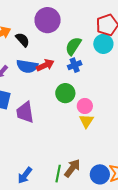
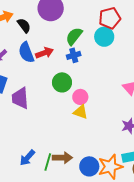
blue semicircle: (27, 66) -> (26, 52), turned 55
yellow triangle: (86, 121) -> (81, 112), turned -49
brown arrow: (72, 168) -> (62, 158), turned 48
blue arrow: (25, 175) -> (27, 158), moved

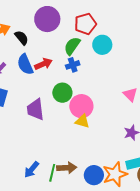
red pentagon: (110, 18) -> (85, 24), moved
pink circle: (80, 97) -> (81, 106), size x1.5
purple trapezoid: (20, 98) -> (35, 109), moved

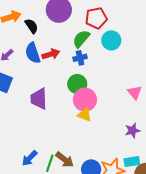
green circle: (62, 93) -> (77, 84), moved
brown arrow: (67, 168) -> (65, 160), turned 36

